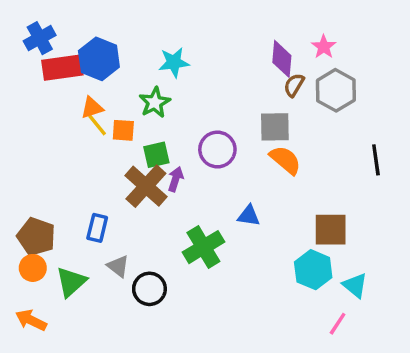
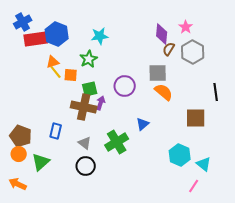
brown cross: (146, 186) -> (84, 107), turned -30
blue triangle: (249, 216) -> (143, 124), turned -48
brown square: (331, 230) -> (196, 118), moved
gray triangle: (118, 266) -> (85, 143), moved

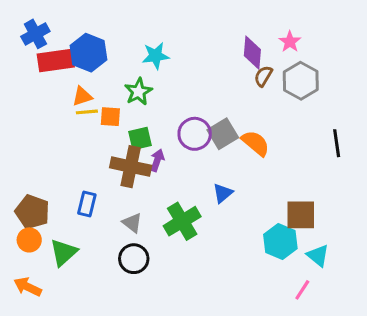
yellow line: (56, 72) -> (87, 112), turned -56
gray square: (158, 73) -> (223, 134), moved, turned -30
brown square: (196, 118) -> (301, 215), moved

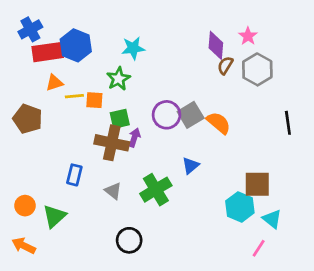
orange triangle: (82, 96) -> (54, 83), moved
brown pentagon: (32, 212) -> (28, 119), moved
black circle: (134, 259) -> (129, 240), moved

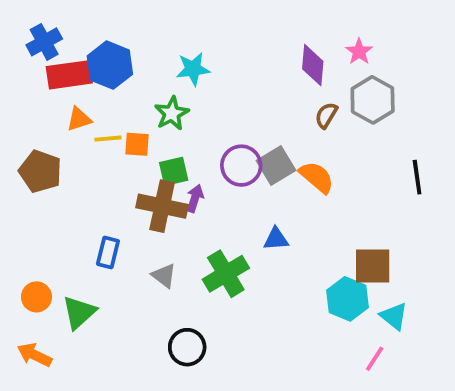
brown semicircle: (225, 65) -> (326, 115), moved
blue triangle: (191, 166) -> (276, 239), turned 36

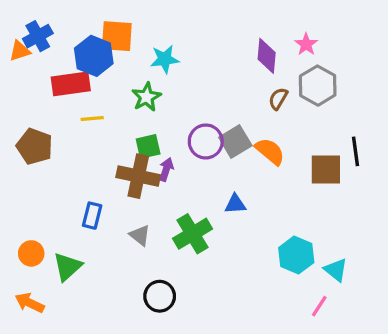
red rectangle: (69, 75) -> (71, 84), moved
orange triangle: (79, 119) -> (20, 51), moved
orange square: (137, 144) -> (117, 36), moved, size x1.5
brown square: (373, 266) -> (326, 169), moved

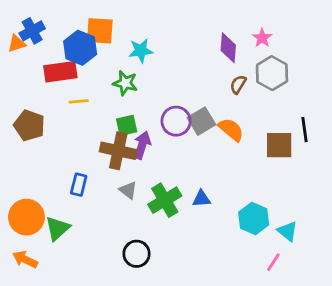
green star: (146, 97) -> (125, 83), turned -30
purple arrow: (166, 169) -> (142, 145), size x1.4
blue triangle: (235, 204) -> (201, 199), moved
gray triangle: (140, 235) -> (128, 190), moved
orange circle: (31, 253) -> (26, 217), size x1.6

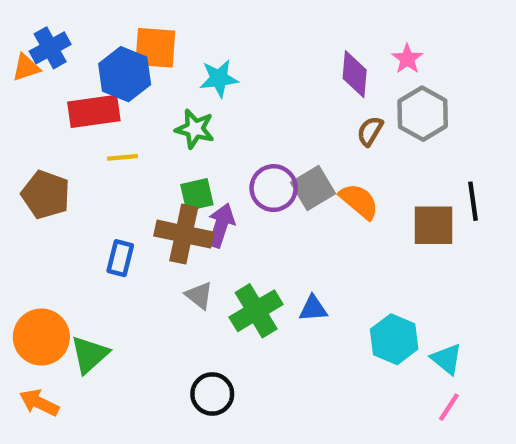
blue rectangle: (79, 185) -> (120, 258), moved
pink line: (273, 262) -> (449, 407), moved

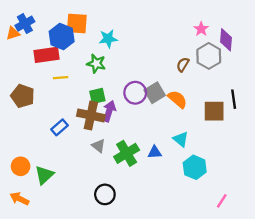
purple diamond: (355, 74) -> (226, 40), moved
blue rectangle: (120, 258) -> (59, 127), turned 35
orange circle: (41, 337) -> (21, 166), size x0.7
cyan triangle: (447, 359) -> (181, 139), moved

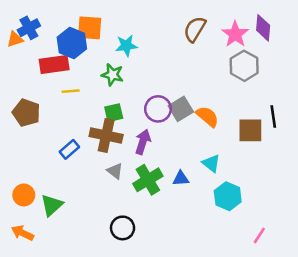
pink star: (201, 29) -> (235, 34), size x1.5
purple diamond: (226, 40) -> (263, 28), moved
brown semicircle: (183, 65) -> (195, 29), moved, size x1.5
purple arrow: (109, 111) -> (143, 142), moved

